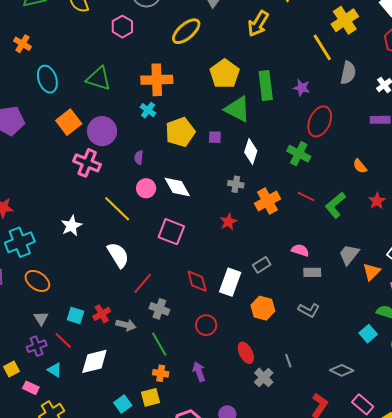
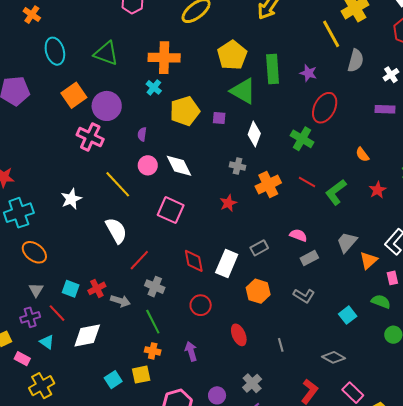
gray rectangle: (312, 272) -> (309, 258), turned -30
cyan square: (368, 334) -> (348, 315), moved
gray cross: (264, 377) -> (252, 383), moved

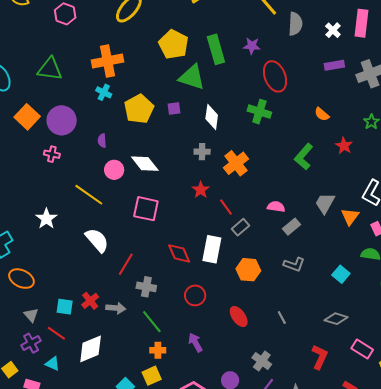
red ellipse: (325, 108) -> (275, 76), turned -36
pink cross: (90, 137) -> (52, 154), size x0.6
red line: (307, 182) -> (226, 207), moved, turned 36

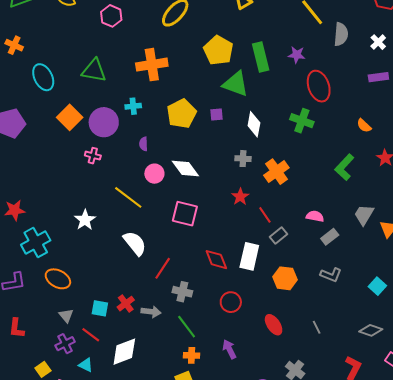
cyan cross: (104, 92) -> (133, 106), moved, turned -35

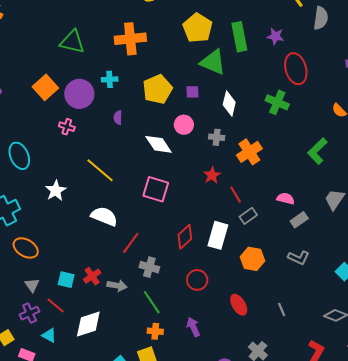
cyan ellipse: (43, 77) -> (19, 156), moved
pink circle: (154, 174) -> (184, 125), moved
white semicircle: (135, 243) -> (104, 216), turned -32
red diamond: (216, 260) -> (185, 237), turned 65

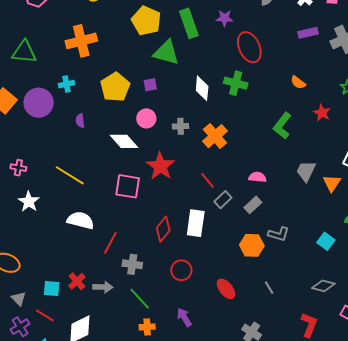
white diamond: (229, 104) -> (202, 88), moved
pink cross: (67, 127) -> (18, 168), moved
red star: (212, 175) -> (160, 166), moved, size x1.6
gray rectangle: (299, 220) -> (253, 205), moved
orange hexagon: (253, 259) -> (252, 245), moved

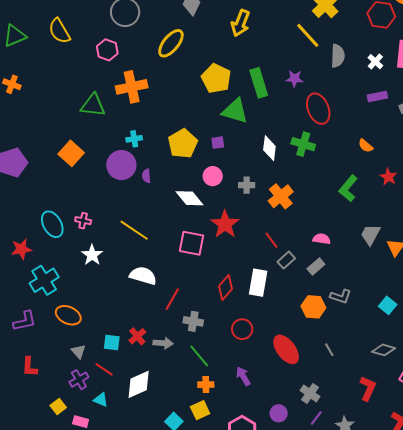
orange cross: (81, 41) -> (132, 87), moved
purple circle: (39, 103) -> (121, 165), moved
red ellipse: (226, 289) -> (286, 349), size x1.4

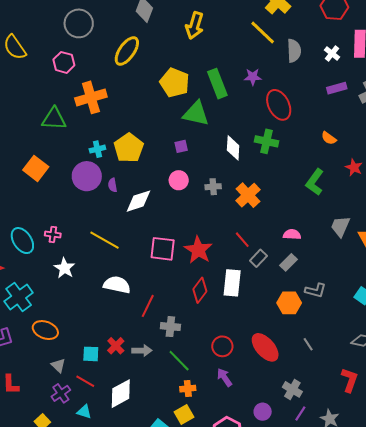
yellow pentagon: (183, 144) -> (129, 148), moved
white diamond: (190, 198) -> (139, 201), moved, turned -64
red star: (225, 224) -> (198, 250), moved
red circle: (242, 329) -> (222, 346), moved

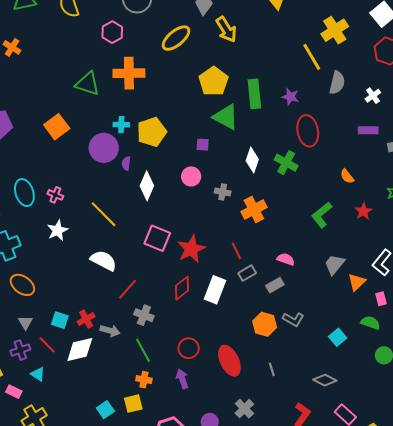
yellow arrow: (195, 26) -> (226, 29), moved, turned -64
white diamond: (139, 201) -> (147, 186), turned -64
white diamond: (121, 394) -> (80, 349), moved

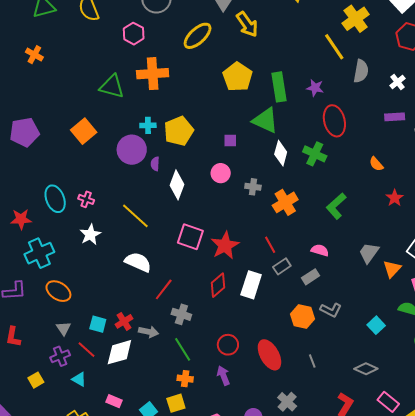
green triangle: (226, 117) -> (265, 120), moved
green L-shape: (322, 215) -> (336, 206), moved
pink rectangle: (14, 392) -> (114, 401), moved

